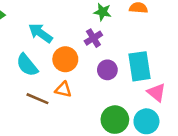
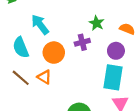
purple circle: (107, 70) -> (116, 51), moved

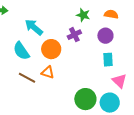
cyan rectangle: (113, 77) -> (108, 60), size x0.6

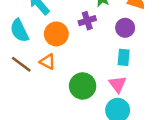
pink triangle: (119, 81) -> (117, 84), moved
green circle: (85, 99) -> (83, 86), moved

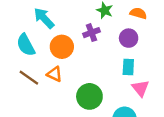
pink triangle: (117, 84) -> (141, 88), moved

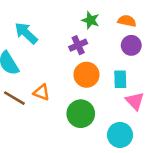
purple circle: (129, 38) -> (131, 45), moved
orange circle: (62, 47) -> (86, 75), moved

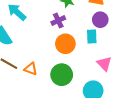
cyan rectangle: (120, 79) -> (92, 36), moved
orange triangle: (41, 92) -> (31, 69), moved

